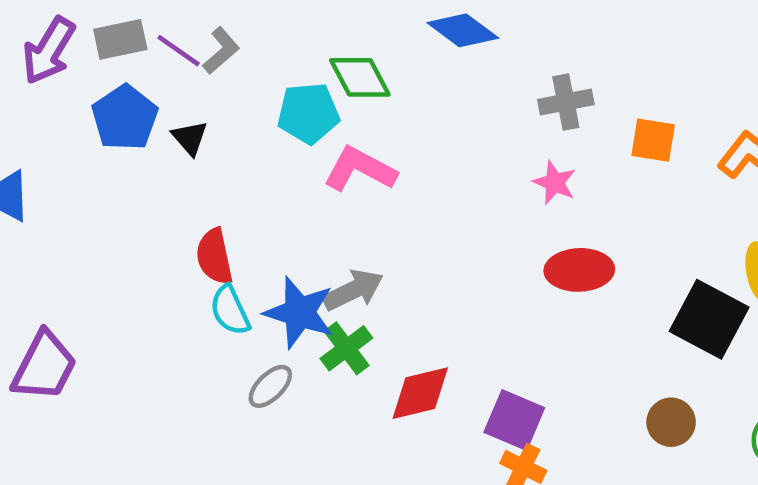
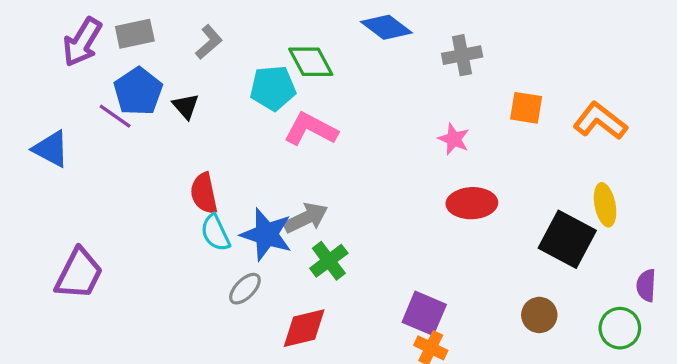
purple line: (179, 51) -> (115, 116), moved
gray cross: (566, 102) -> (462, 55), moved
green cross: (346, 348) -> (329, 261), moved
red diamond: (420, 393) -> (304, 328), moved

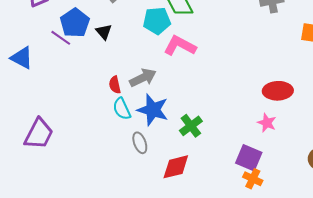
pink star: (454, 139) -> (267, 123), moved
red semicircle: (204, 193) -> (115, 85), size x0.7
gray arrow: (306, 218) -> (143, 78), moved
gray ellipse: (245, 289) -> (140, 143), turned -65

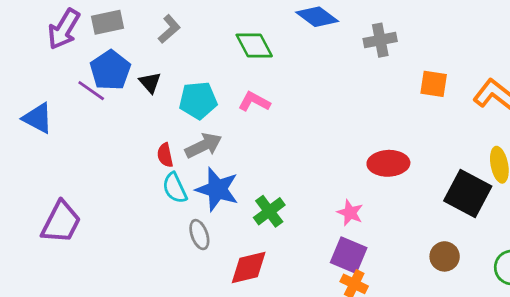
cyan pentagon: (157, 21) -> (198, 100), moved
pink L-shape: (180, 46) -> (254, 102), size x0.7
pink star: (267, 123) -> (350, 213), moved

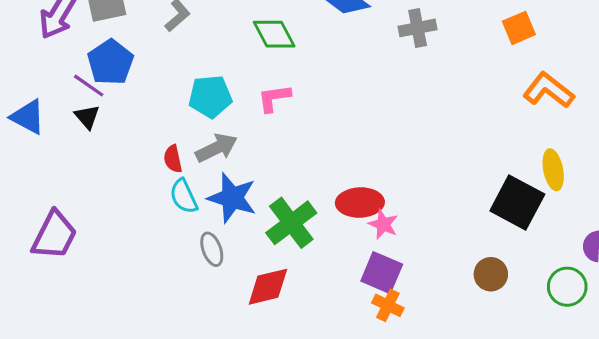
black triangle: (150, 83) -> (87, 117), moved
orange square: (434, 84) -> (519, 28), moved, turned -32
pink L-shape: (254, 102) -> (274, 98), turned -36
red ellipse: (388, 163) -> (360, 203), moved
green cross: (269, 211) -> (291, 223), size x1.4

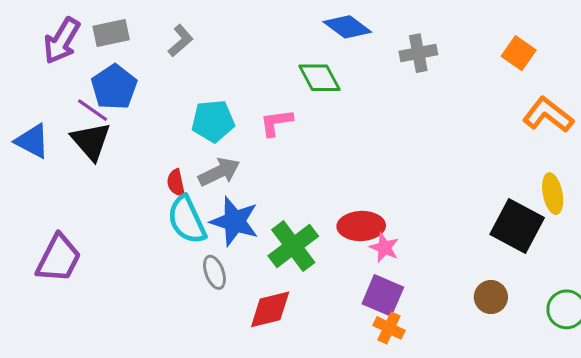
orange square: (519, 28) -> (519, 53), turned -32
green diamond: (274, 34) -> (319, 78), moved
black triangle: (87, 117) -> (91, 141), size x1.6
cyan semicircle: (184, 196) -> (187, 220), size x1.4

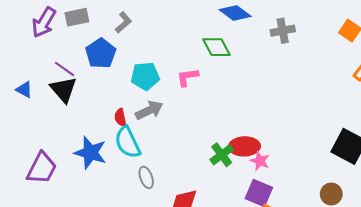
blue pentagon: (114, 87) -> (101, 53), moved
blue triangle: (32, 141) -> (24, 90), size x0.7
blue star: (235, 221) -> (90, 153), moved
green cross: (293, 246) -> (222, 155), moved, size x0.7

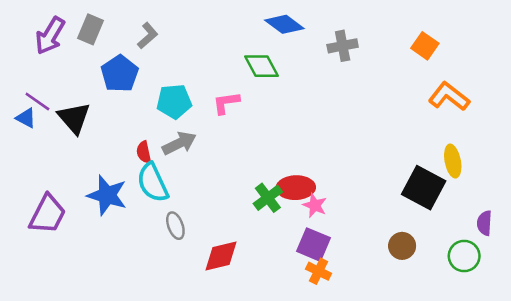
gray rectangle: (77, 17) -> (91, 29), turned -55
purple line: (65, 69) -> (37, 102), moved

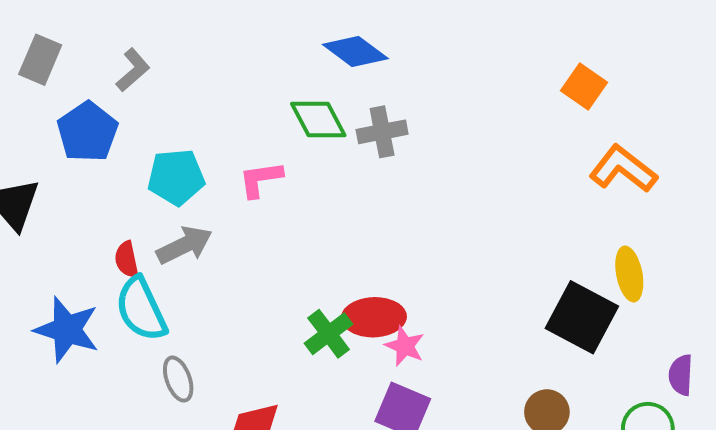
gray cross: (343, 46) -> (382, 132), moved

